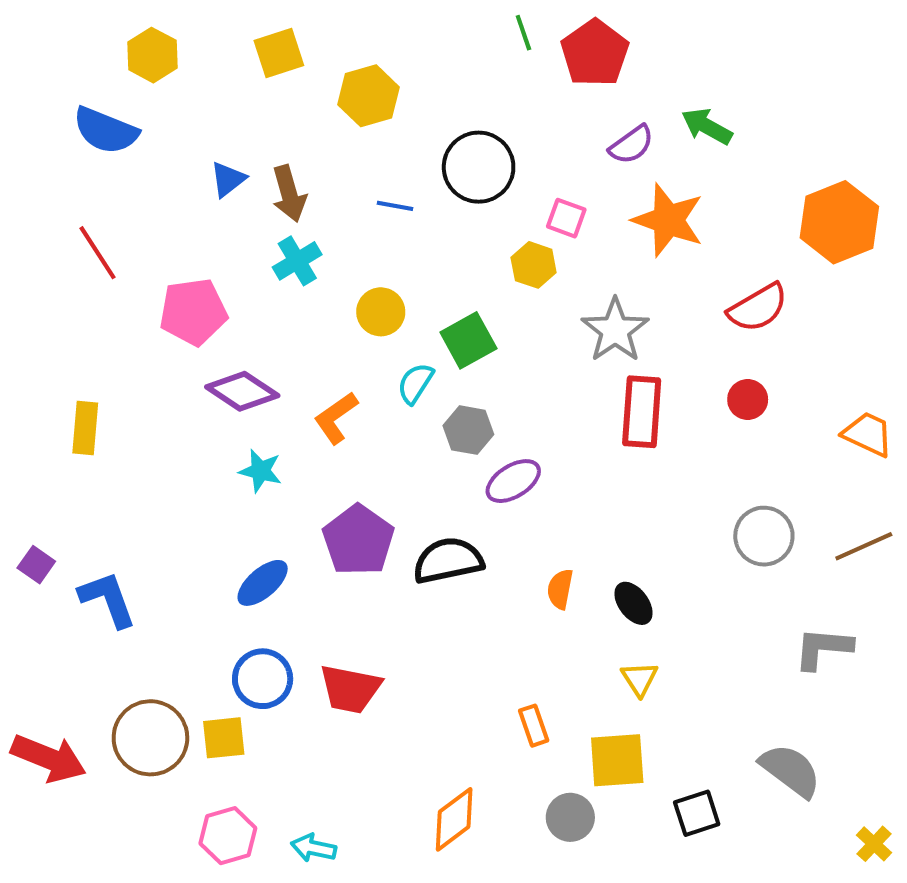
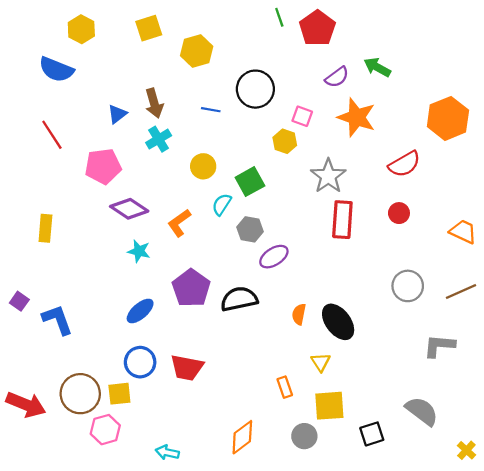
blue triangle: (228, 179) -> (117, 114), moved
black ellipse: (633, 603) -> (338, 322), size x1.6
yellow triangle: (640, 679) -> (321, 362), moved
pink hexagon: (228, 836) -> (105, 430), moved

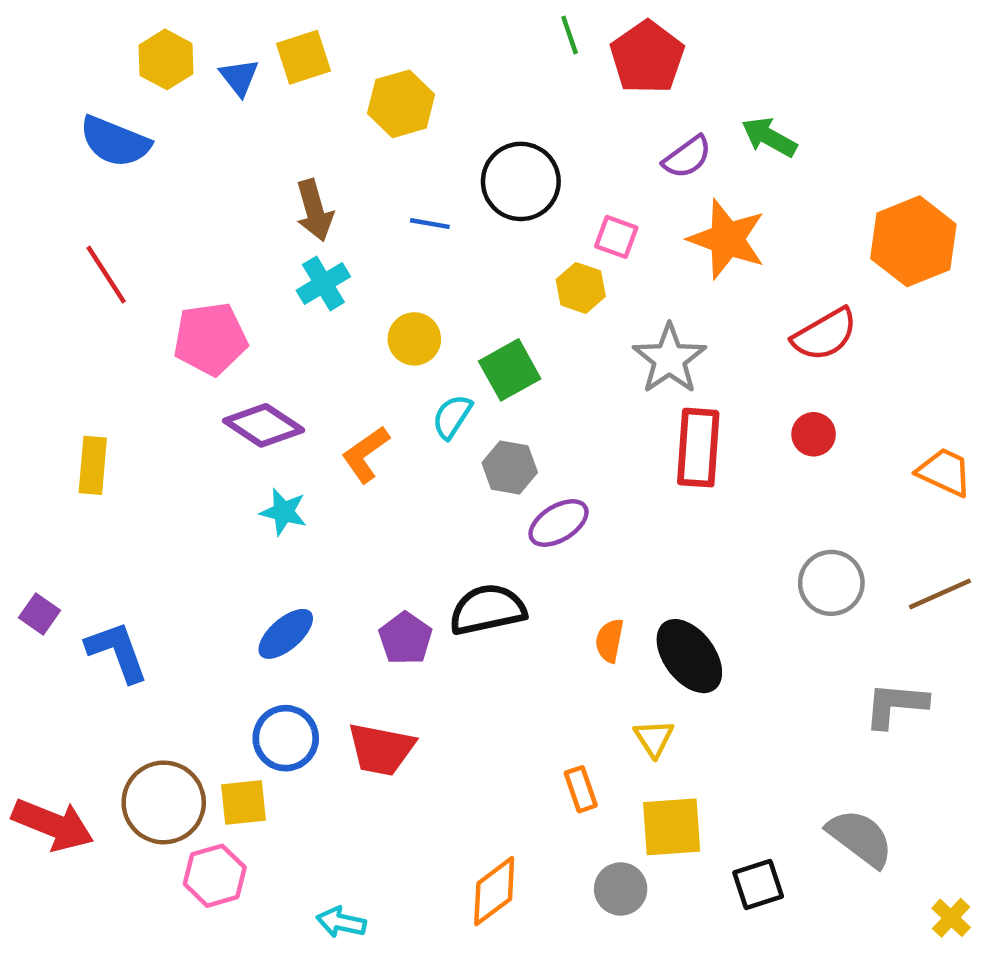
blue triangle: (117, 114) -> (239, 77), moved, turned -30
purple pentagon: (191, 288) -> (405, 638), moved, size x0.7

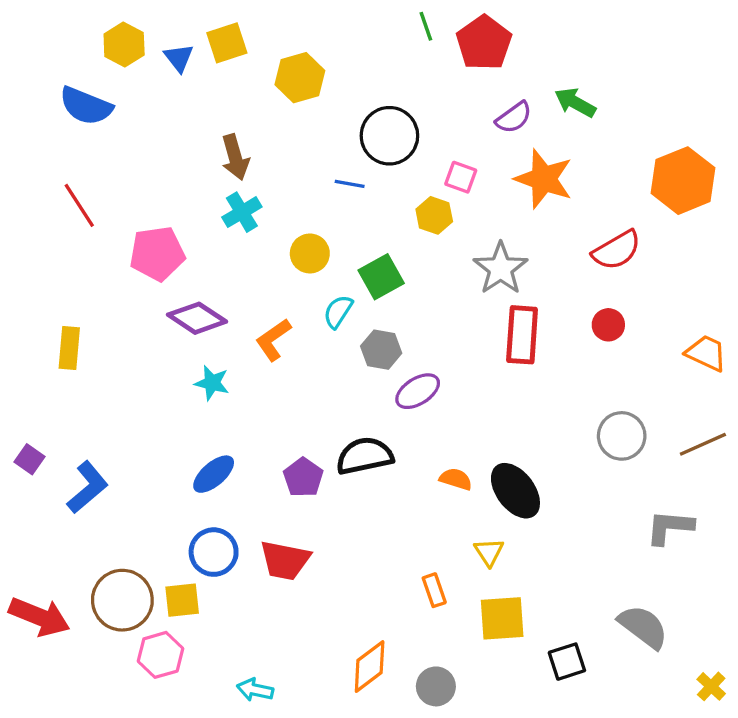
blue line: (430, 224) -> (350, 184), moved
orange semicircle: (610, 641) -> (456, 479), turned 96
blue L-shape: (117, 652) -> (88, 487), turned 70
gray circle: (621, 889) -> (436, 686), moved

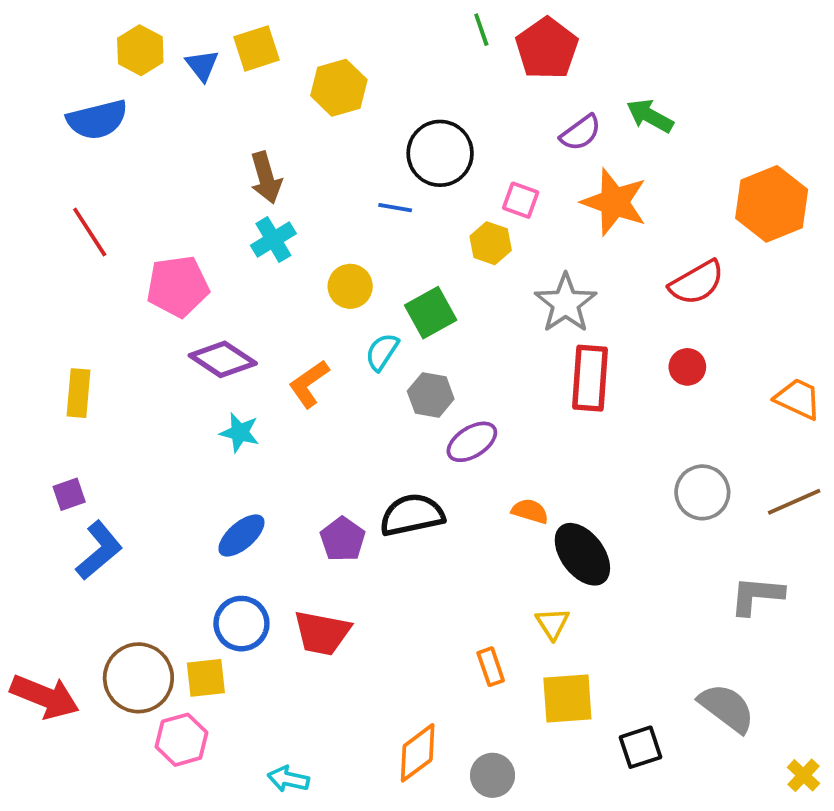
blue semicircle: (86, 106) -> (97, 120), turned -36
purple square: (29, 459) -> (69, 494), moved, turned 36
orange semicircle: (456, 479) -> (530, 511), moved

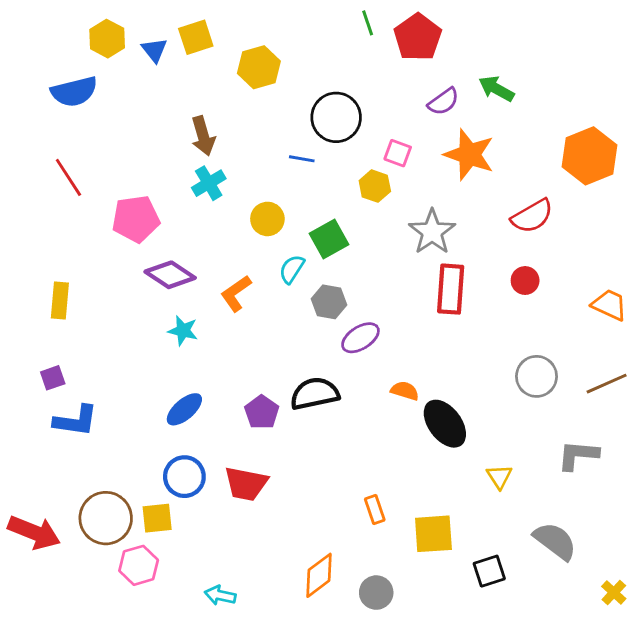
blue L-shape: (99, 550) -> (76, 421), turned 48
yellow triangle: (552, 624) -> (499, 477), moved

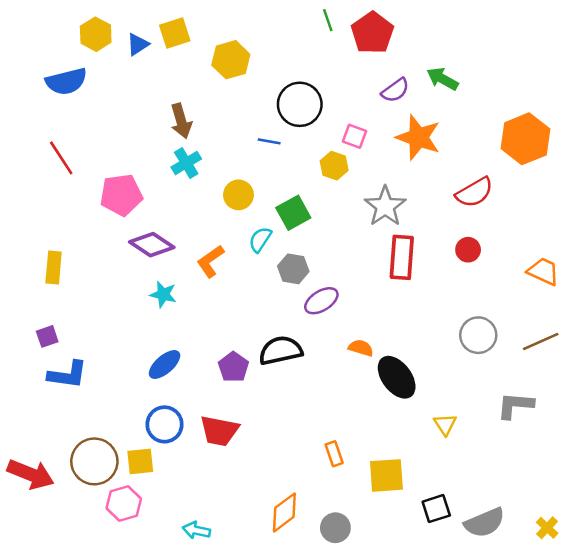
blue triangle: (154, 50) -> (138, 44), turned 35
gray semicircle: (555, 541) -> (485, 523), moved, turned 120

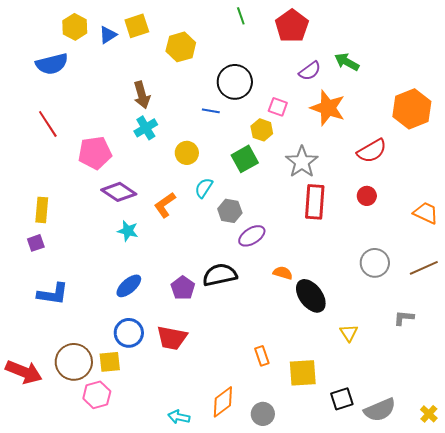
green line: (328, 20) -> (241, 16), moved
green square: (293, 213) -> (245, 159), moved
purple square: (47, 336) -> (36, 243), moved
gray L-shape: (515, 405) -> (404, 318), size x0.7
cyan arrow: (196, 530) -> (179, 417), moved

